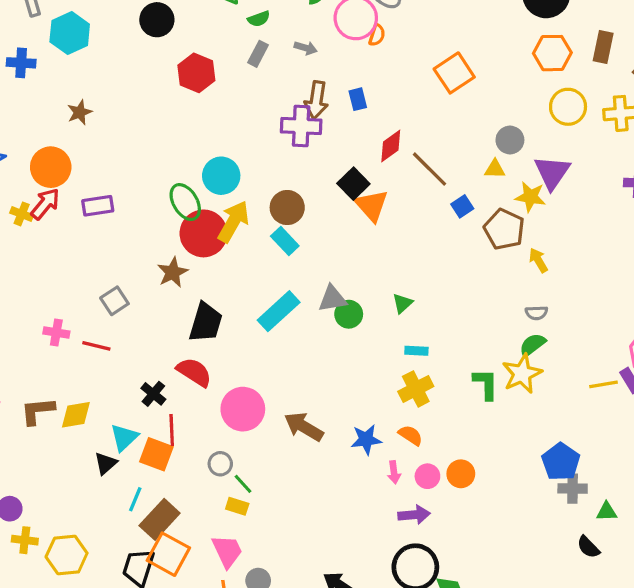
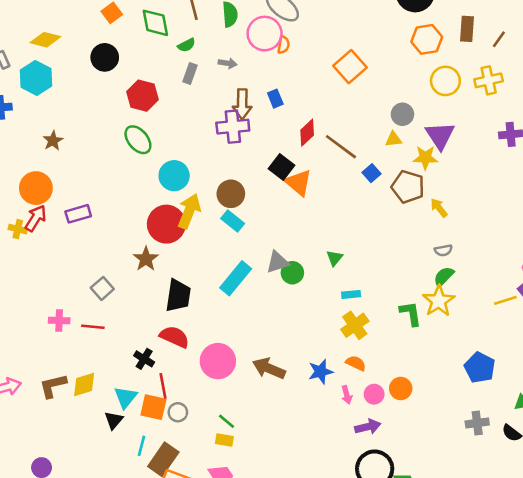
green ellipse: (185, 202) -> (138, 140), moved
gray circle: (220, 464) -> (178, 412), moved
gray cross: (573, 489) -> (477, 423), moved

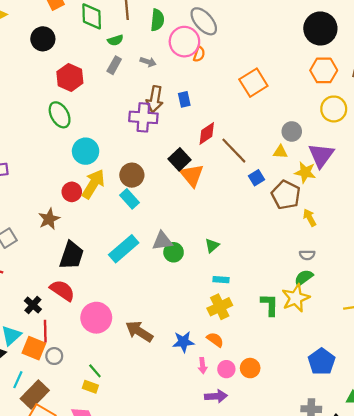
red circle: (166, 224) -> (72, 192), size x0.6

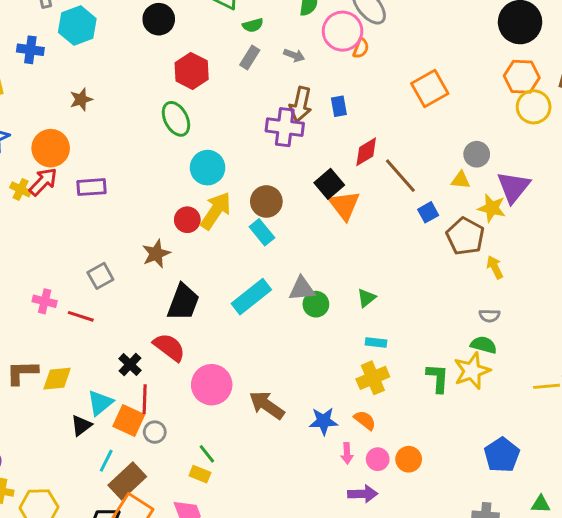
yellow circle: (334, 109) -> (534, 107), moved
green semicircle: (304, 278) -> (484, 345), turned 48

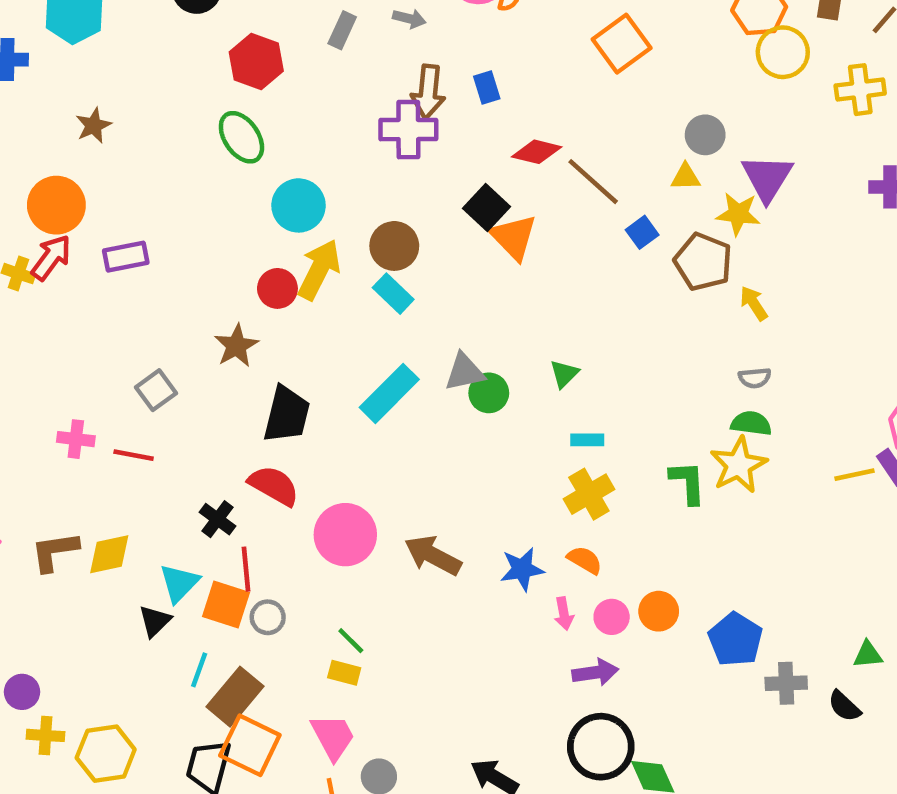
red diamond: (366, 152) -> (537, 152), turned 52
blue pentagon: (502, 455) -> (735, 639), moved

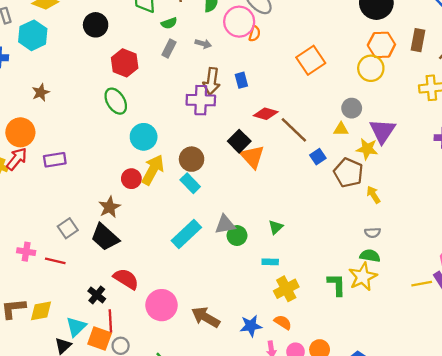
yellow circle: (783, 52) -> (371, 68), moved
black trapezoid: (287, 414) -> (105, 237), moved, turned 116
cyan rectangle: (587, 440) -> (270, 262), moved

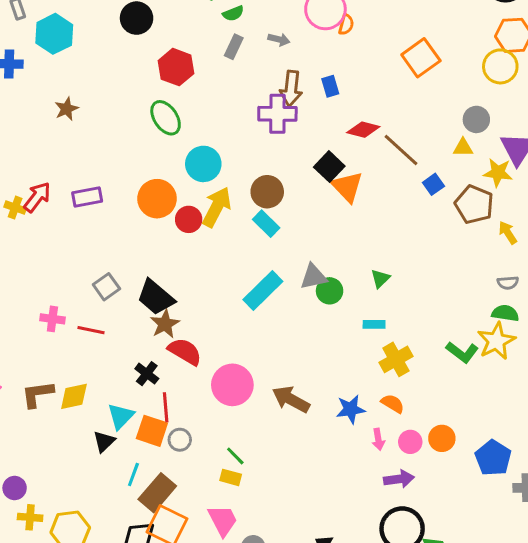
orange circle: (20, 132) -> (157, 199), moved
brown star: (109, 207) -> (165, 324), moved
green L-shape: (337, 285) -> (462, 352), turned 130

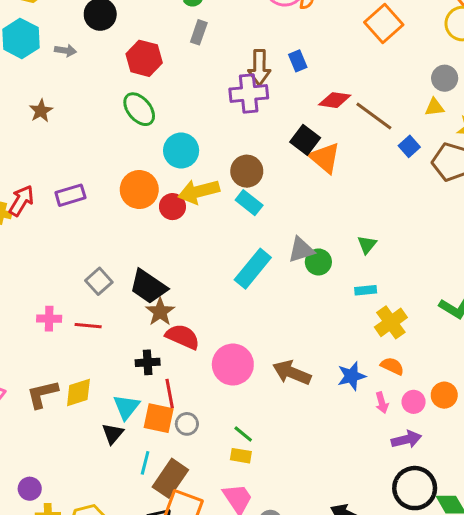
gray arrow: (279, 39) -> (65, 51), moved
yellow arrow: (217, 207) -> (199, 191), turned -126
black cross: (147, 374) -> (148, 362), turned -35

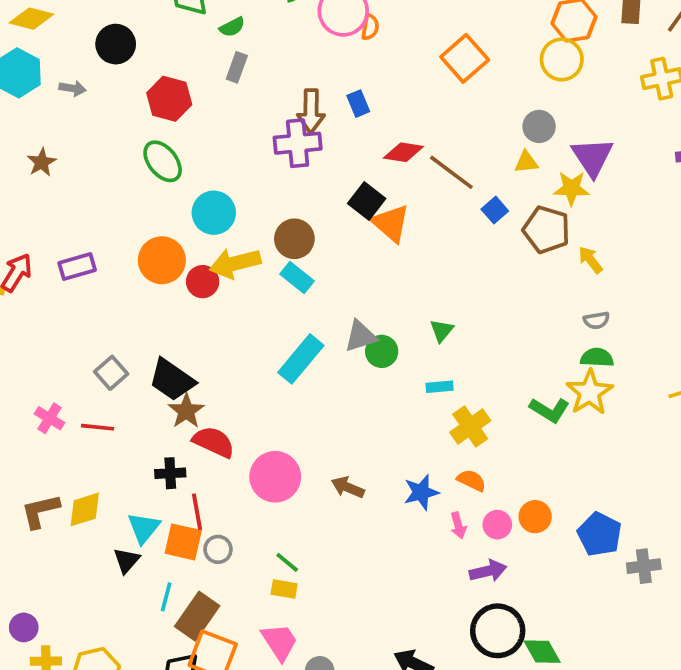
pink cross: (49, 319) -> (49, 418), turned 30
brown arrow: (292, 373) -> (348, 487), size x0.7

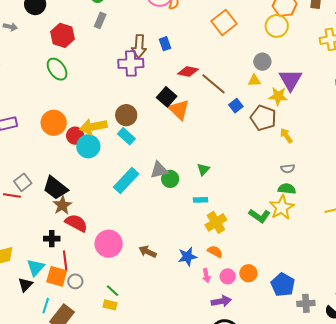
cyan circle: (214, 213) -> (88, 146), moved
red line: (98, 427) -> (12, 196), moved

